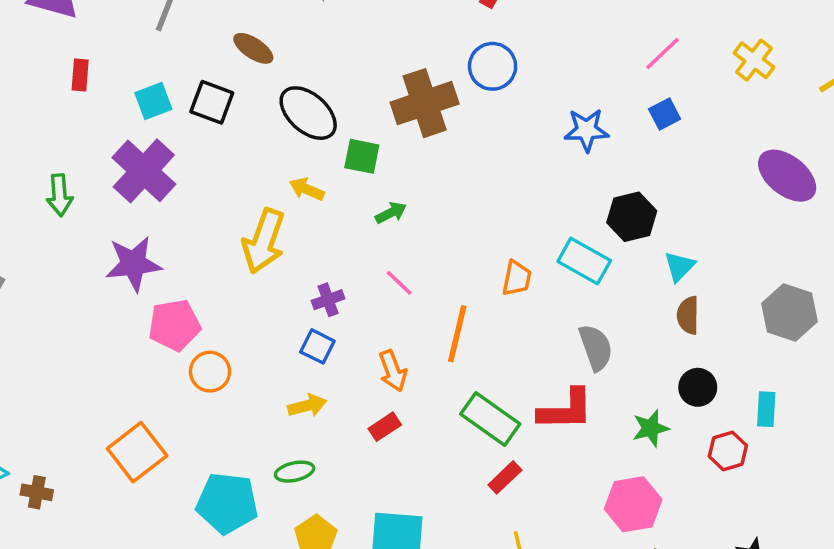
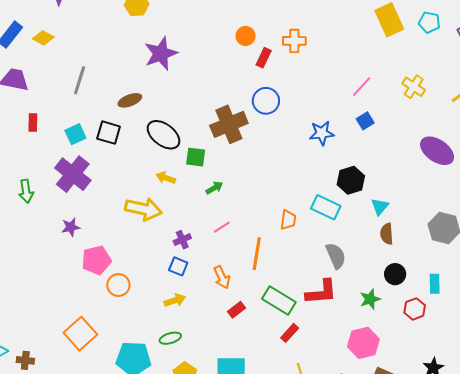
brown ellipse: (253, 48) -> (130, 100), turned -50
yellow arrow: (264, 241) -> (143, 209), turned -93
purple star: (133, 264) -> (71, 227), size x0.6
pink line: (399, 283) -> (222, 227), turned -72
red rectangle: (385, 427) -> (237, 310), moved

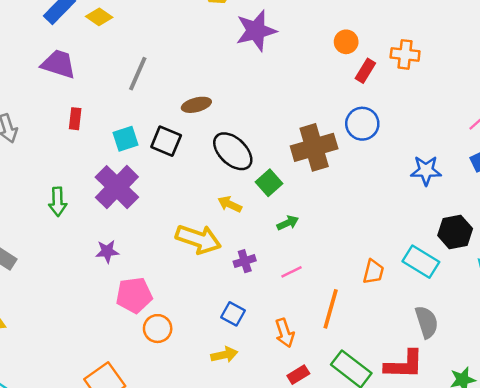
purple star: (161, 54) -> (256, 31), moved
green square: (196, 157) -> (269, 183), turned 35
purple cross: (182, 240) -> (245, 261), moved

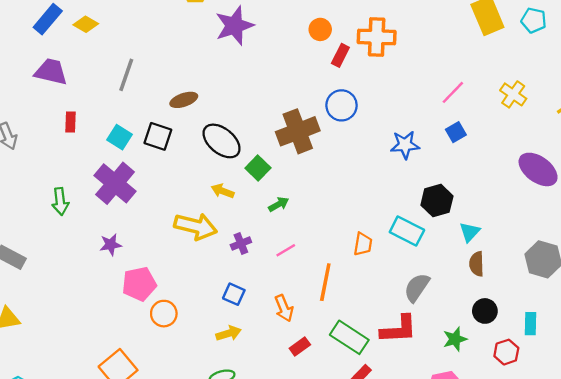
orange cross: (405, 54) -> (377, 37), size x1.4
cyan square: (125, 139) -> (119, 137), turned -35
gray semicircle: (427, 322) -> (417, 288), turned -124

